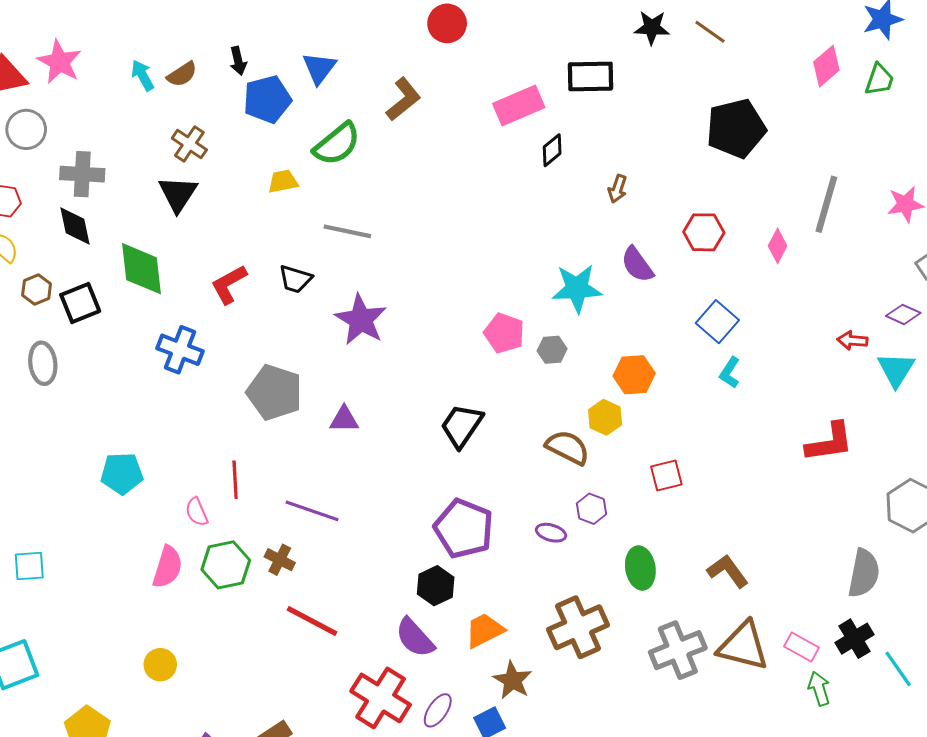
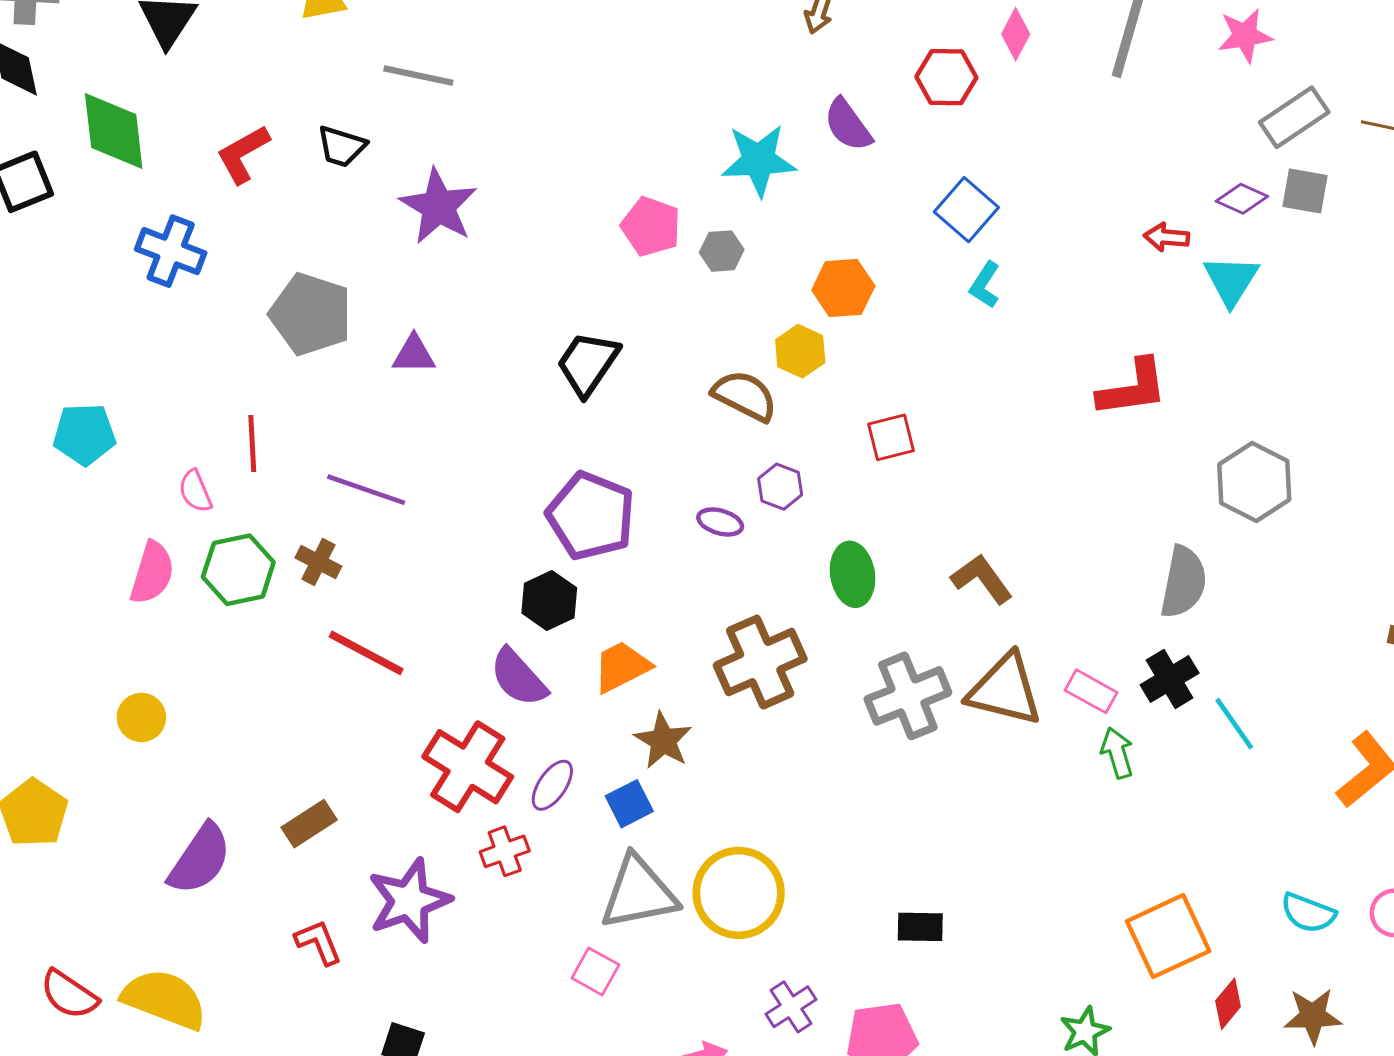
pink diamond: (778, 246) -> (1016, 34), moved

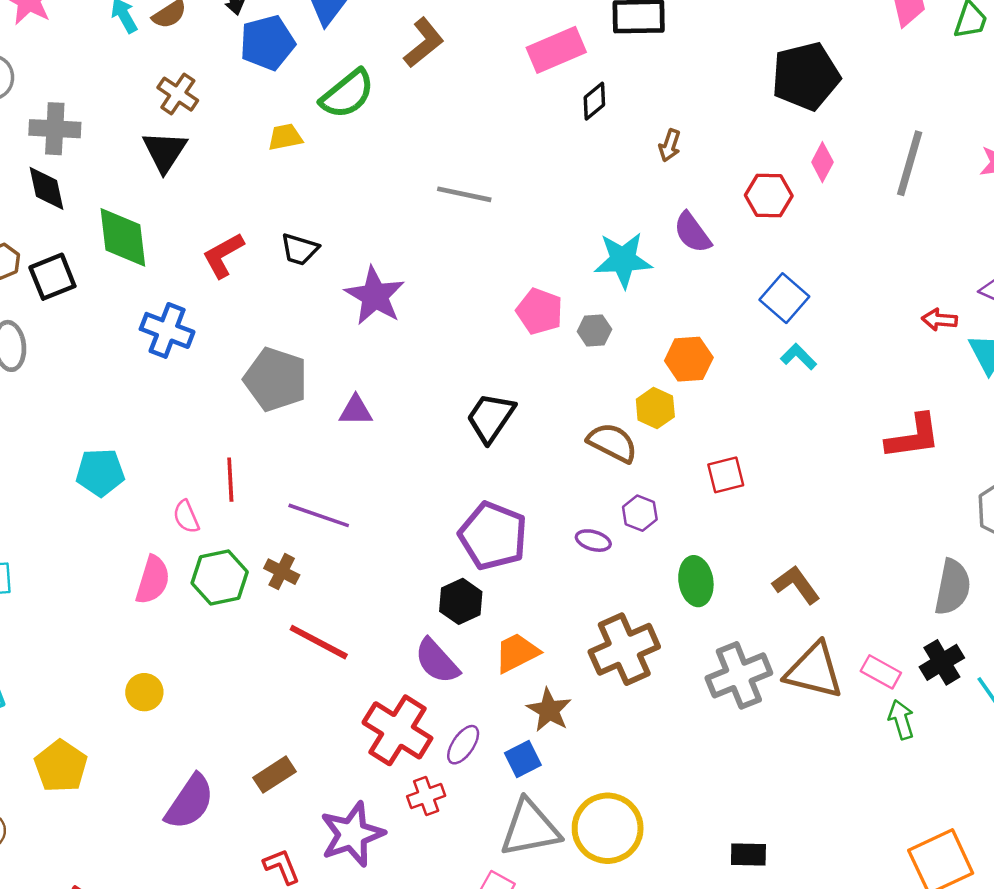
gray line: (418, 76) -> (464, 194), moved
cyan L-shape: (985, 285) -> (799, 357), turned 102

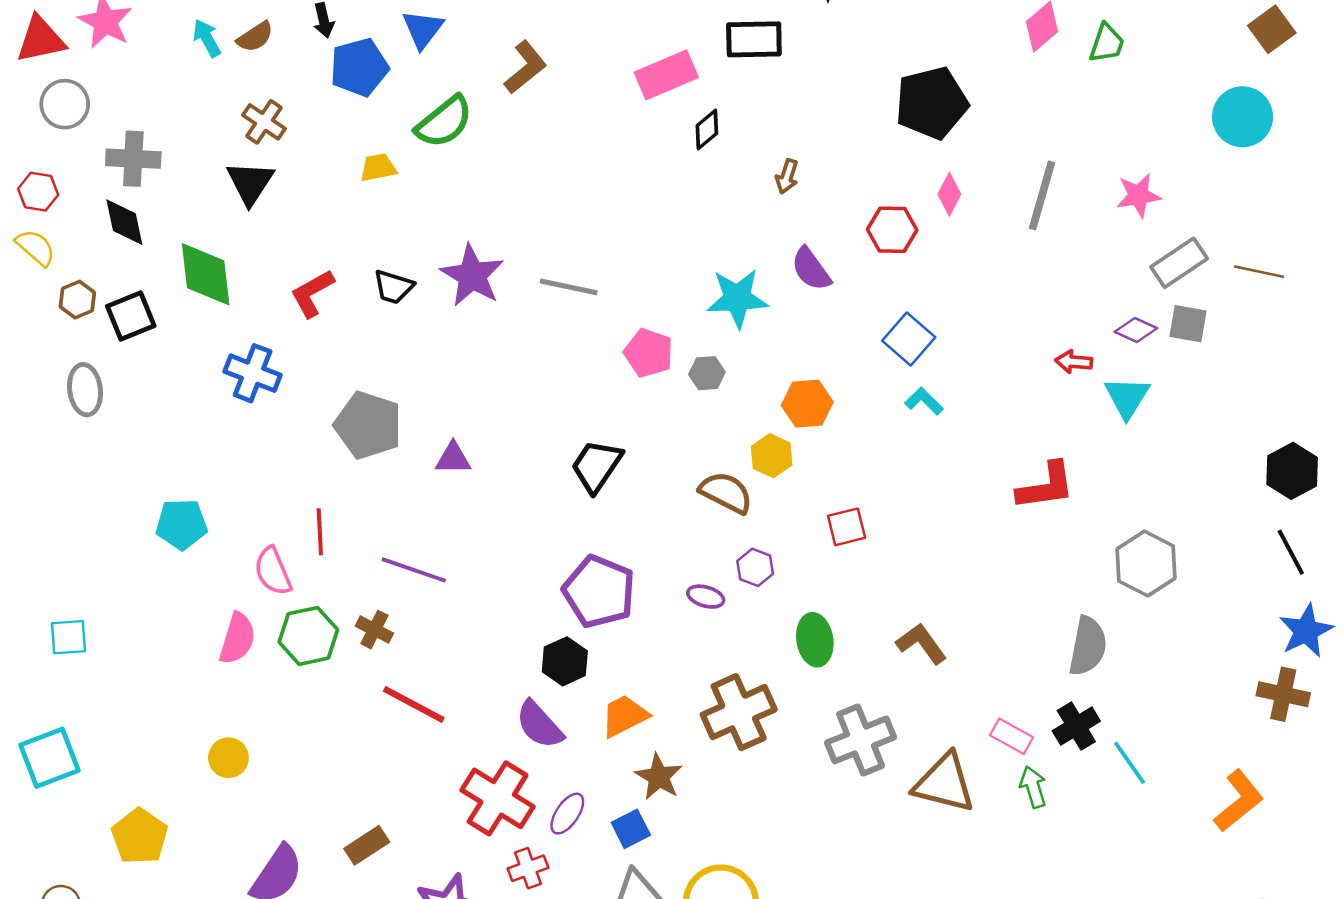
gray line: (464, 194) -> (569, 287), moved
purple star: (375, 296) -> (472, 275), moved
pink semicircle: (186, 517) -> (273, 571), size x1.4
brown triangle: (814, 671) -> (944, 783), moved

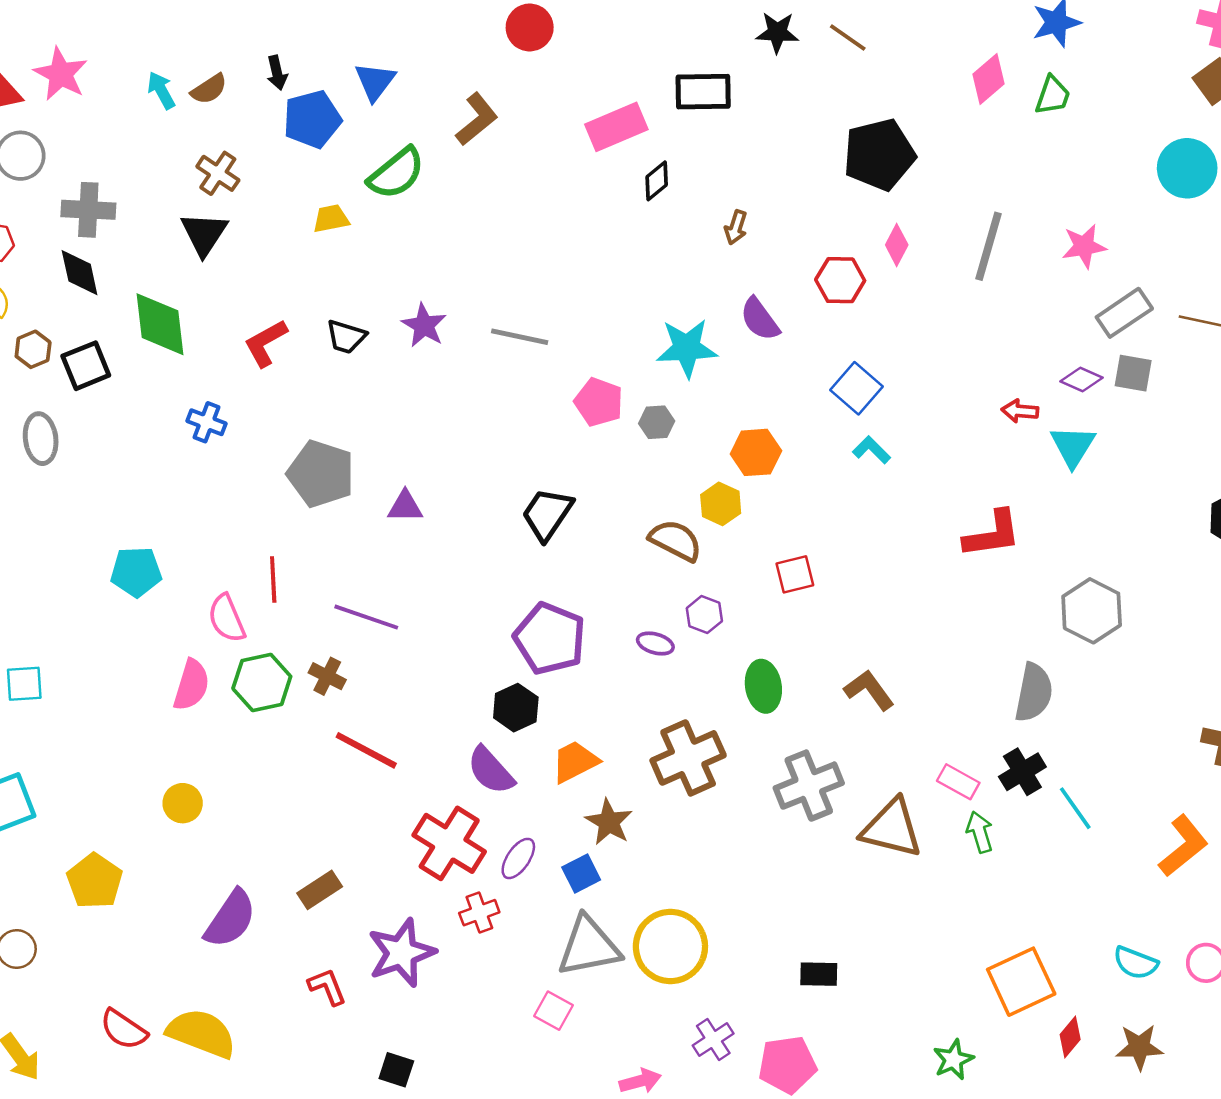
purple star: (472, 275) -> (424, 325), size x0.7
blue cross: (253, 373) -> (207, 422), size x0.7

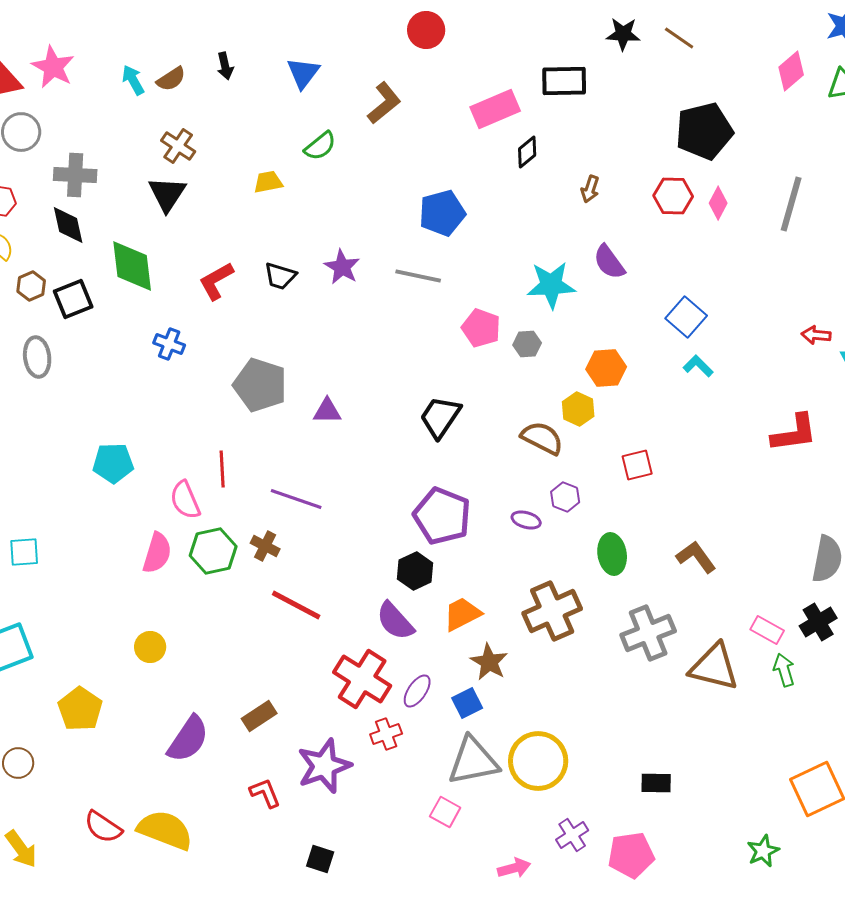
blue pentagon: (312, 119) -> (442, 213), moved
green semicircle: (396, 173) -> (320, 146), size x0.7
red hexagon: (840, 280) -> (673, 196), moved

